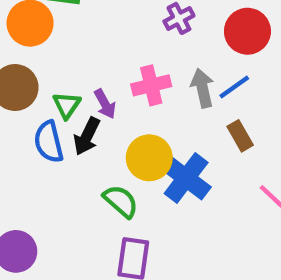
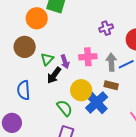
brown rectangle: (240, 136) -> (111, 85), moved, turned -56
blue semicircle: (49, 142) -> (24, 90), moved

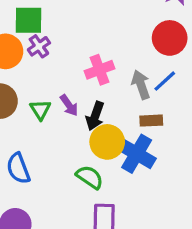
purple cross: (106, 28) -> (39, 46), moved
pink cross: (88, 57) -> (99, 70), moved
black arrow: (54, 75) -> (95, 116), moved

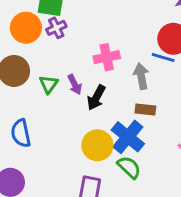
blue line: (165, 81) -> (163, 58), moved, turned 50
yellow circle: (107, 142) -> (97, 145), moved
green semicircle: (90, 177) -> (129, 167), moved

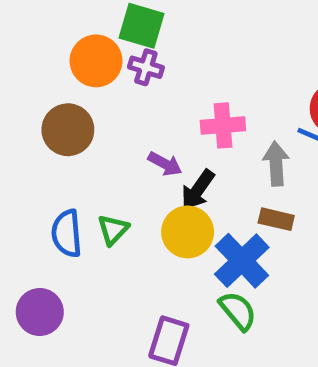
purple cross: (56, 28) -> (146, 67), turned 36
green triangle: (49, 84) -> (113, 230), moved
purple arrow: (75, 84) -> (165, 164), turned -42
yellow circle: (97, 145) -> (188, 232), moved

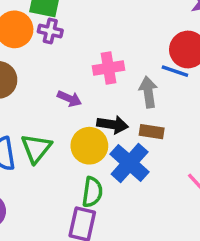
black arrow: (198, 190) -> (113, 125), moved, turned -112
green triangle: (113, 230) -> (36, 148), size x1.4
green semicircle: (238, 311) -> (92, 192), moved, turned 52

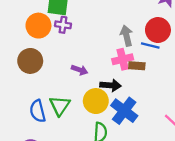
pink cross: (108, 68) -> (123, 59), moved
gray arrow: (148, 92) -> (127, 36), moved
brown rectangle: (152, 132) -> (137, 66), moved

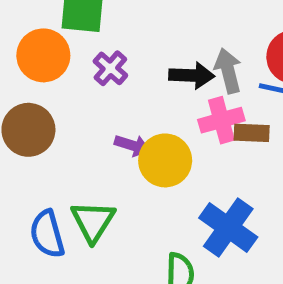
purple cross: (63, 25) -> (110, 68), moved, turned 35
black arrow: (111, 85) -> (192, 75), moved
yellow circle: (96, 101) -> (165, 160), moved

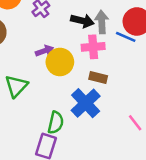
brown rectangle: (252, 133) -> (98, 77), moved
purple arrow: (132, 145) -> (44, 51), turned -48

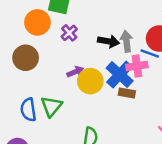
pink cross: (93, 47) -> (137, 66), moved
blue cross: (86, 103) -> (120, 75), moved

